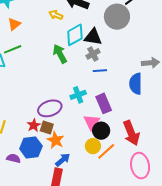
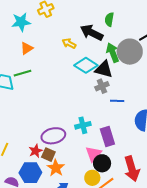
cyan diamond: (75, 35) -> (86, 65), turned 55
green arrow: (60, 54) -> (113, 53), moved
blue line: (100, 71) -> (117, 101), moved

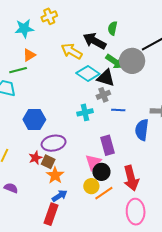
yellow arrow: (69, 43) -> (72, 51), size x1.5
green arrow: (113, 53) -> (115, 62), turned 144
green line: (22, 73) -> (18, 70), moved
cyan cross: (83, 125) -> (85, 112), moved
blue hexagon: (30, 173) -> (34, 120), moved

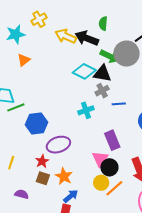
yellow arrow: (72, 51) -> (66, 36), moved
green line: (18, 70) -> (16, 107), moved
brown square: (48, 162) -> (43, 178), moved

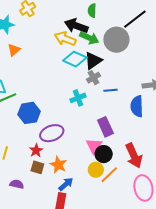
yellow arrow: (66, 36) -> (65, 39), moved
green arrow: (110, 56) -> (89, 38), moved
black triangle: (102, 74) -> (93, 61), turned -42

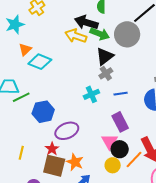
cyan diamond: (75, 59) -> (40, 62), moved
blue line: (111, 90) -> (121, 94), moved
brown square: (37, 167) -> (54, 166), size x1.6
orange line: (109, 175) -> (134, 159), moved

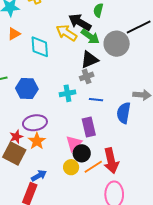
cyan diamond: (40, 62) -> (40, 47), moved, turned 50
blue hexagon: (43, 112) -> (27, 89), moved
orange star: (75, 162) -> (37, 141), moved

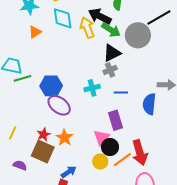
yellow arrow: (66, 33) -> (87, 28), turned 40
cyan diamond: (40, 47) -> (63, 18), moved
purple ellipse: (35, 123) -> (59, 105), moved, turned 50

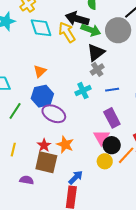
orange triangle: (35, 32) -> (40, 71), moved
green line: (22, 78) -> (15, 111), moved, turned -30

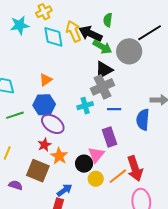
yellow arrow: (67, 32) -> (74, 31), moved
gray cross: (97, 69) -> (102, 87), size x1.6
green line: (15, 111) -> (15, 115), turned 30
red star: (44, 145) -> (44, 145), moved
black circle: (112, 145) -> (84, 164), moved

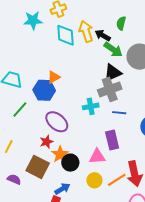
black arrow: (91, 34) -> (103, 35), size x0.7
blue hexagon: (44, 105) -> (44, 90), moved
green line: (15, 115) -> (20, 110), turned -36
pink triangle: (96, 155) -> (97, 156), turned 42
black circle: (84, 164) -> (70, 163), moved

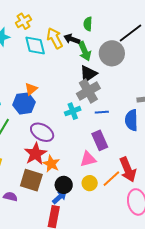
green arrow: (113, 50) -> (85, 51), turned 42
red star: (46, 142) -> (35, 154), size x1.6
black circle: (70, 163) -> (64, 185), moved

